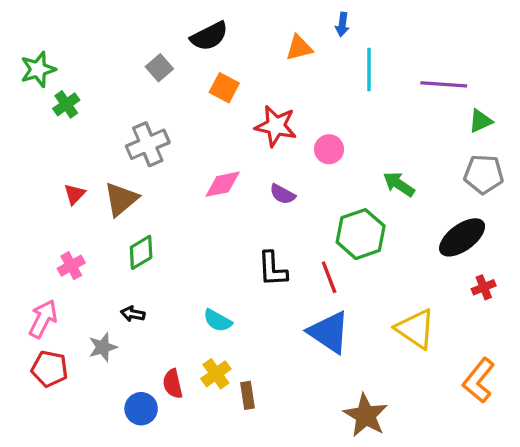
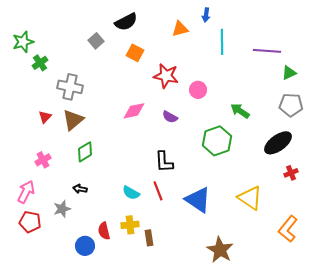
gray cross: (148, 144) -> (70, 87), moved, turned 35
red line: (329, 277) -> (158, 191), moved
yellow cross: (216, 374) -> (130, 225), turned 30

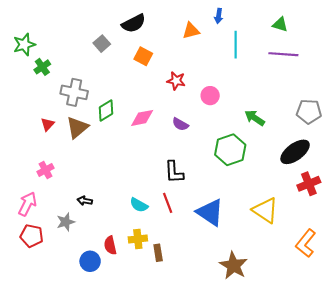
green triangle: (289, 73) -> (280, 24), moved, turned 42
red star: (166, 76) -> (176, 81), size x0.7
green diamond: (85, 152) -> (106, 110), moved
red cross: (291, 173) -> (309, 184), size x1.5

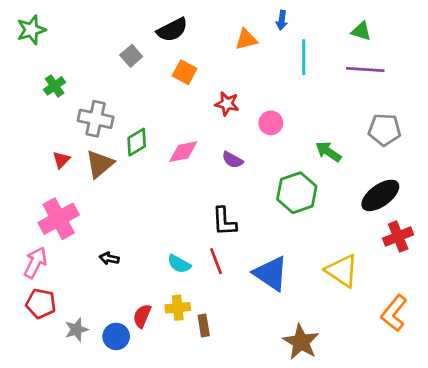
green star: (24, 45) -> (31, 30), moved
gray pentagon: (309, 112) -> (384, 130), moved
pink cross: (45, 170) -> (59, 219), size x1.8
gray star: (66, 222) -> (76, 330), moved
red semicircle: (110, 245) -> (142, 316), turned 36

